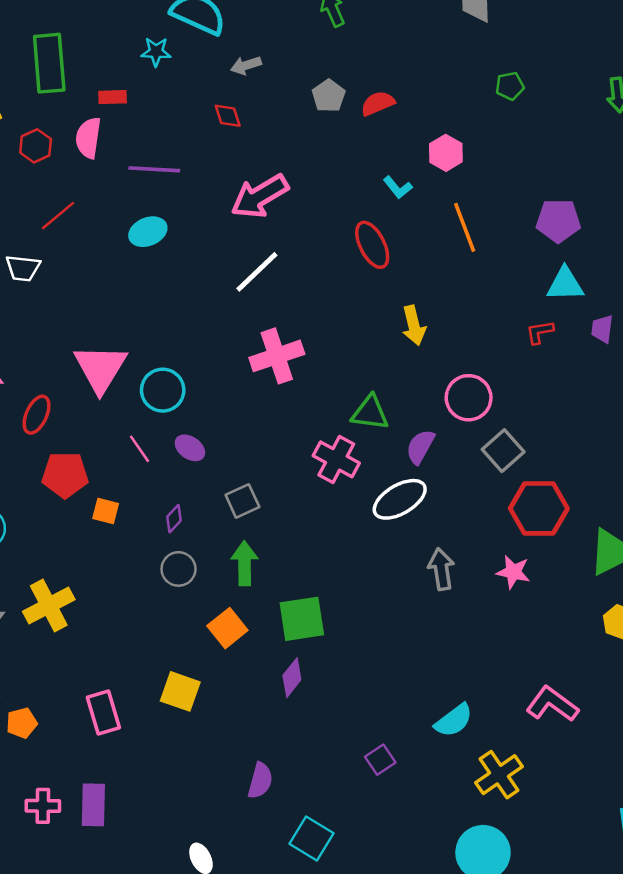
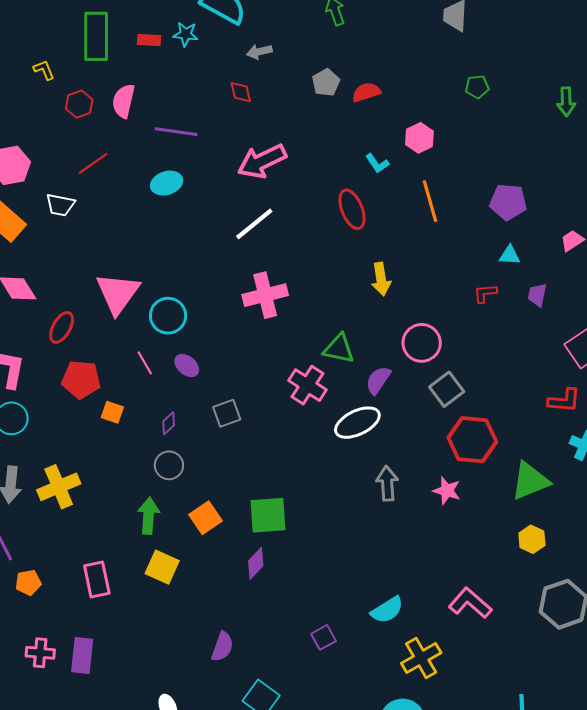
red rectangle: (113, 97) -> (149, 40), moved
cyan triangle: (565, 284) -> (510, 255), size x0.7
green arrow: (245, 563) -> (149, 516), moved

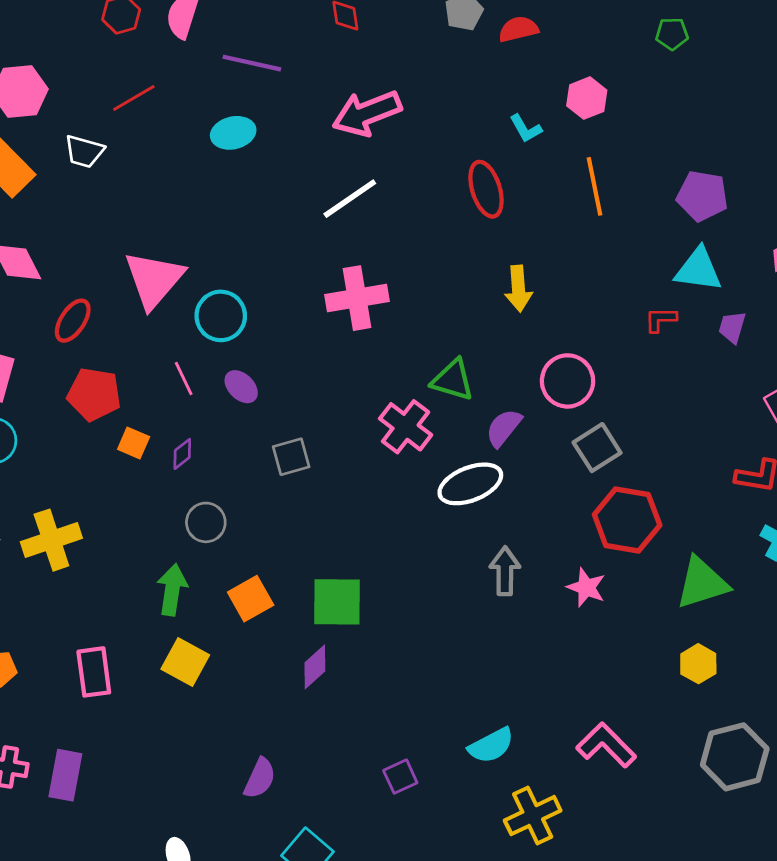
cyan triangle: (510, 255) -> (698, 270), size x1.6
purple diamond: (169, 423) -> (182, 454), moved

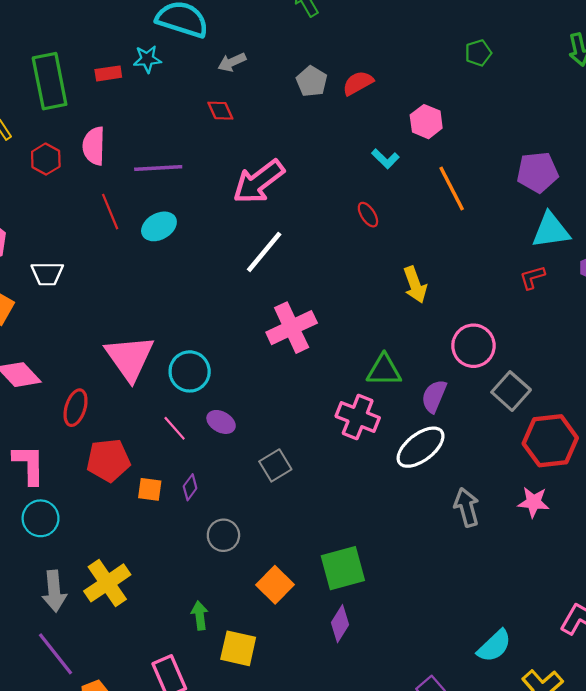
red line: (134, 98) -> (110, 212), moved, turned -66
red ellipse: (486, 189) -> (368, 215), size x0.6
green arrow: (172, 590) -> (200, 615), moved, size x0.7

